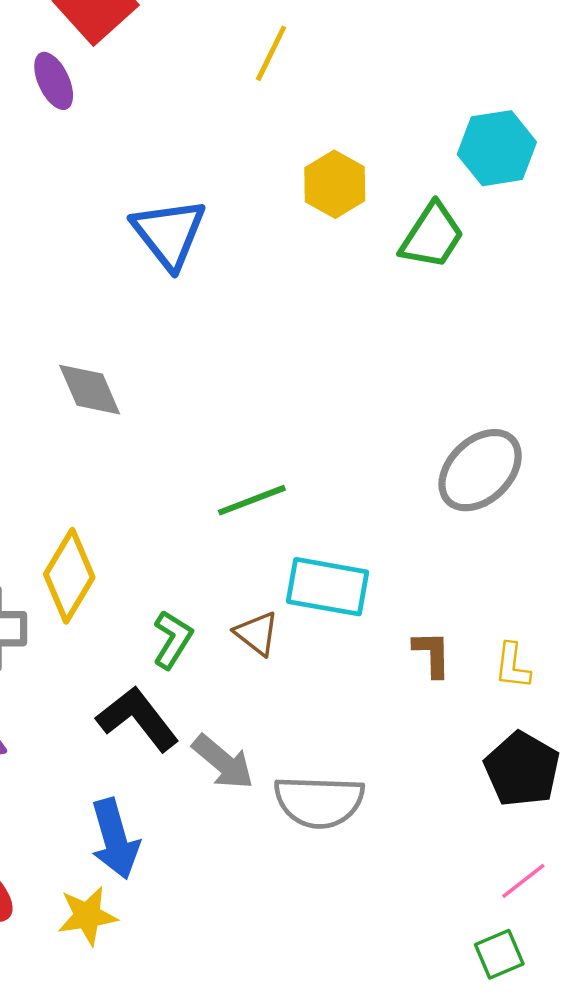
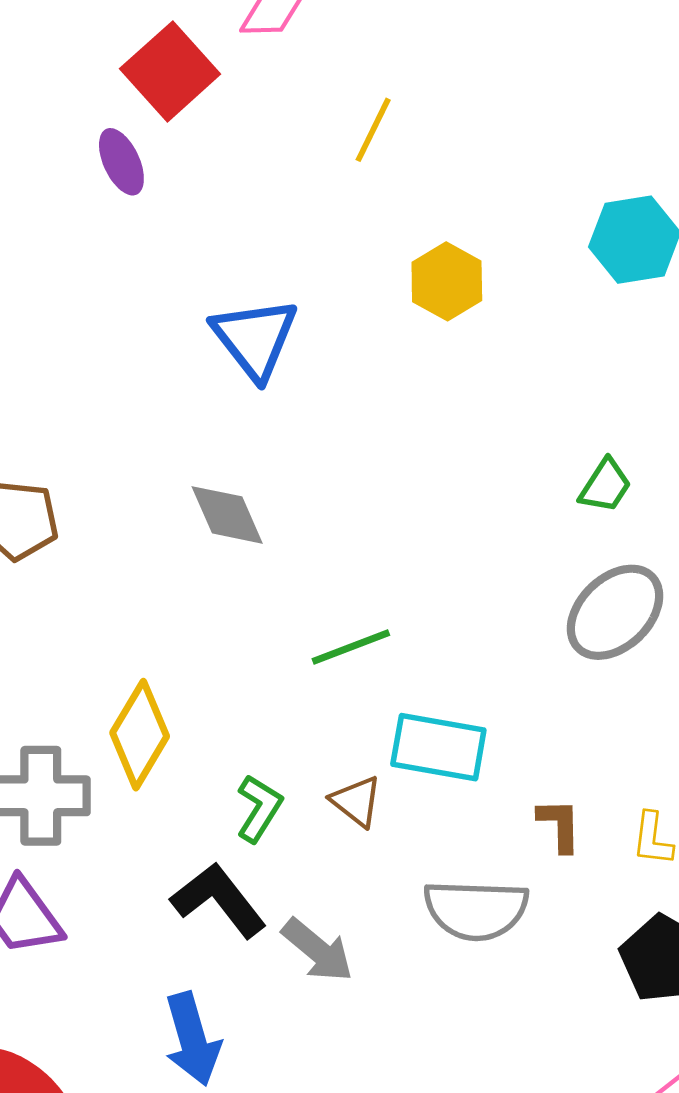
green trapezoid: (432, 236) -> (605, 486), moved, size x0.7
gray diamond: (90, 390) -> (227, 515), moved
gray semicircle: (319, 802) -> (476, 910), moved

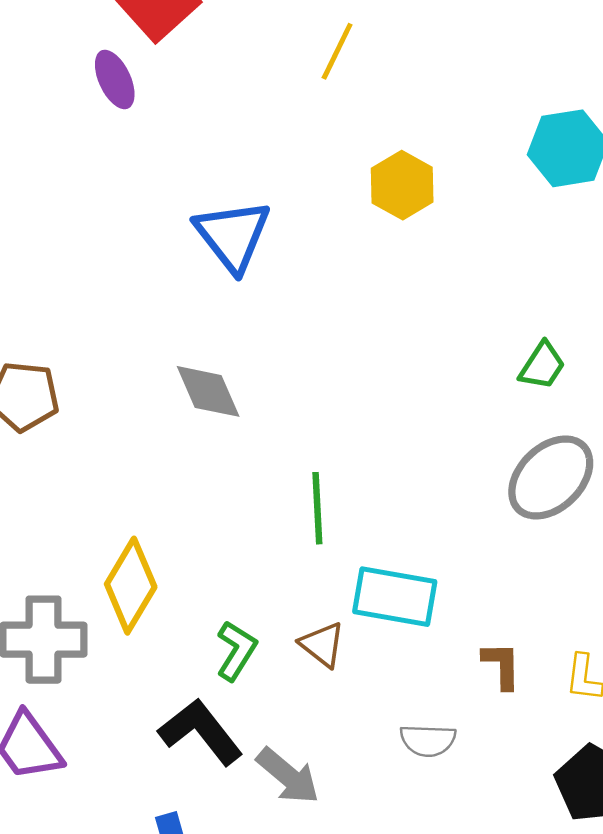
green line: (351, 647) -> (317, 508), turned -72
gray semicircle: (476, 910) -> (428, 740), size x0.6

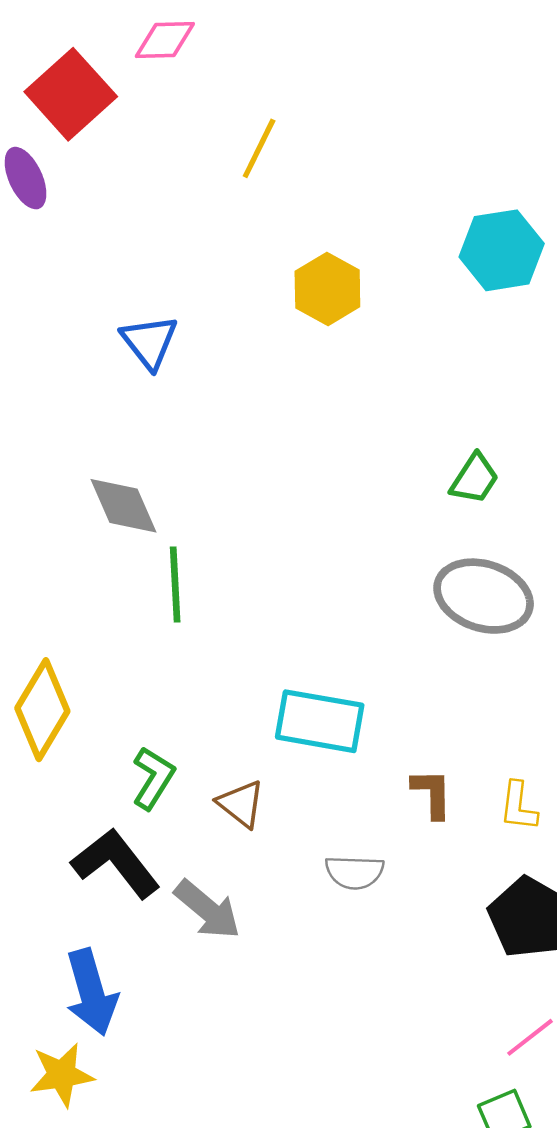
blue triangle: (233, 235) -> (149, 342), size x0.7
gray ellipse: (551, 477) -> (484, 596), turned 62
green line: (317, 508) -> (175, 584), moved
brown triangle: (322, 645) -> (241, 804), moved

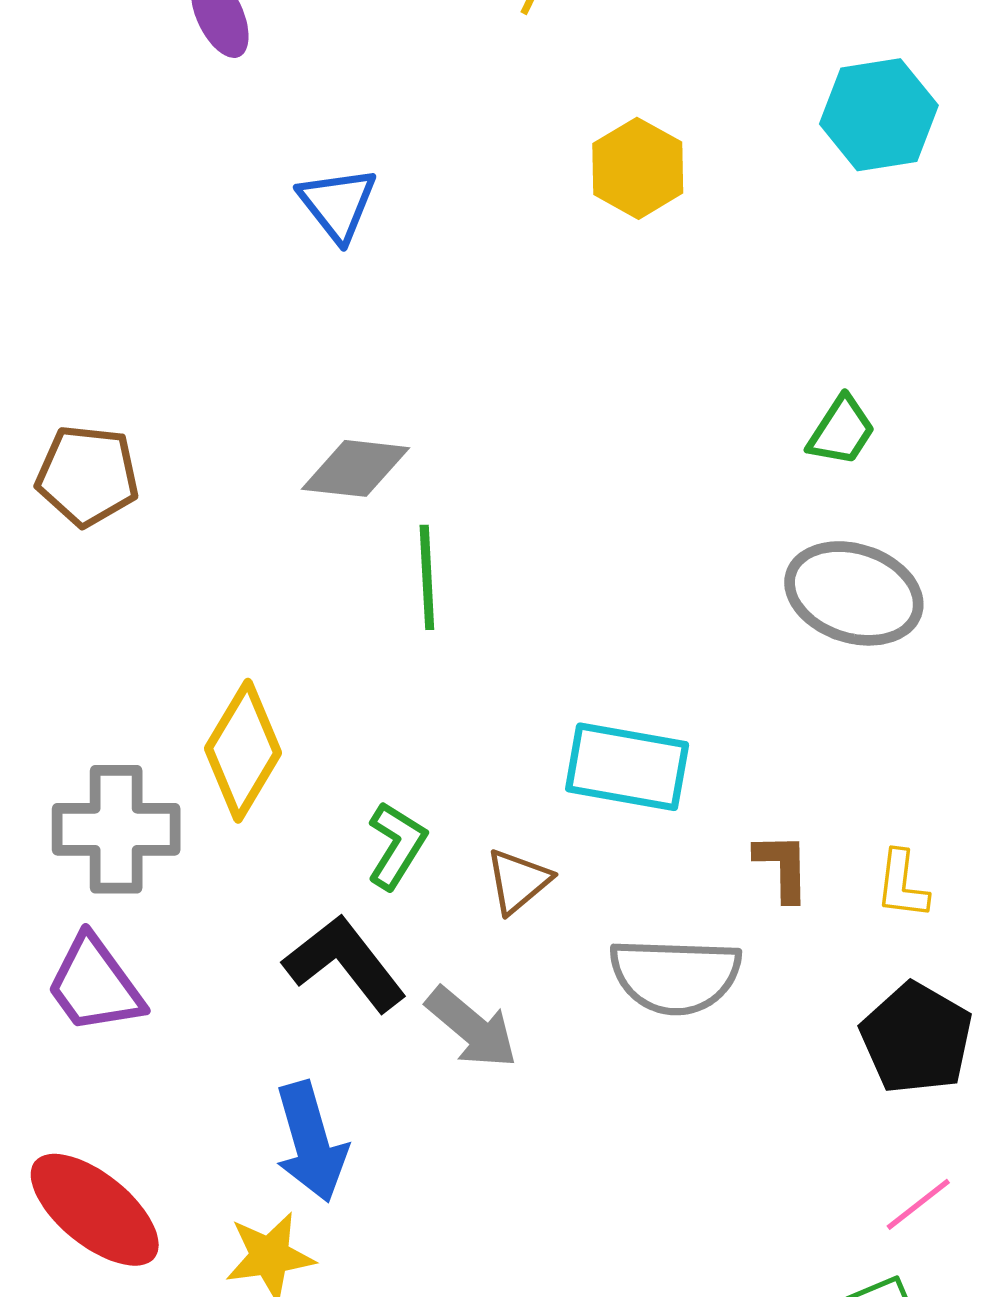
blue triangle: (149, 342) -> (338, 204), moved
gray diamond: (124, 506) -> (355, 468), turned -60
brown triangle: (241, 804) -> (518, 881), turned 42
gray semicircle: (355, 872) -> (675, 976), size x1.6

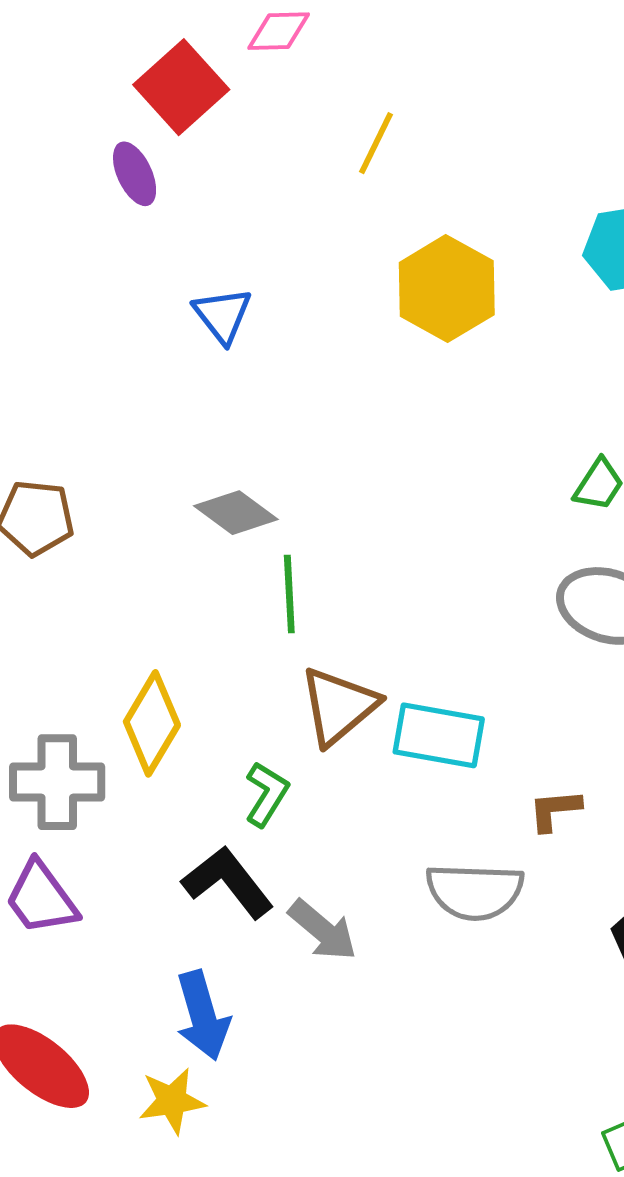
yellow hexagon: (638, 168) -> (447, 289), size x1.4
gray diamond: (355, 468) -> (236, 513), turned 30
brown L-shape: (782, 867) -> (555, 810), turned -94
brown triangle: (518, 881) -> (339, 706), moved, size x1.6

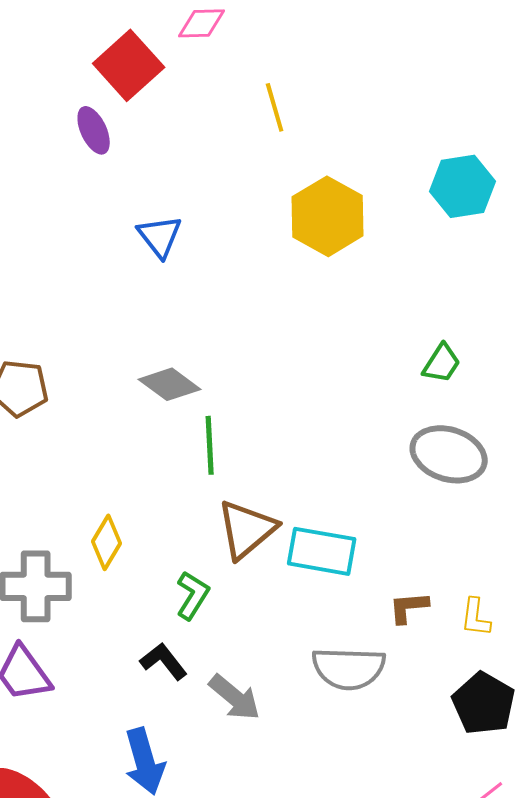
yellow line: (376, 143) -> (275, 107), turned -42
yellow diamond: (152, 723) -> (107, 542), size x0.7
black L-shape: (228, 882) -> (164, 661), size x0.7

